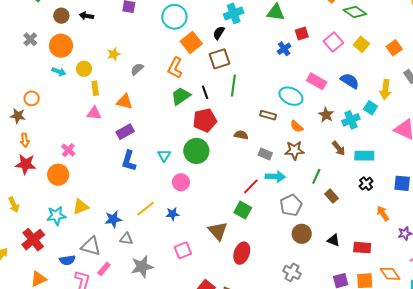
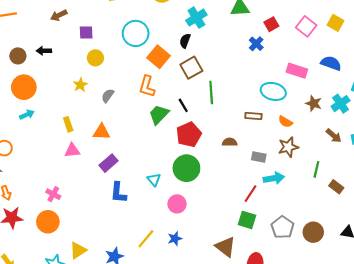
yellow circle: (84, 69) -> (95, 58), moved
cyan arrow: (59, 72) -> (27, 115), turned -32
gray pentagon: (291, 205) -> (282, 227), moved

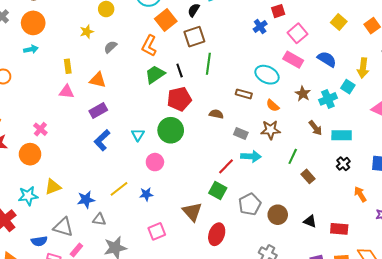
pink square: (306, 26) -> (297, 33), moved
blue L-shape: (118, 193) -> (102, 140), turned 30

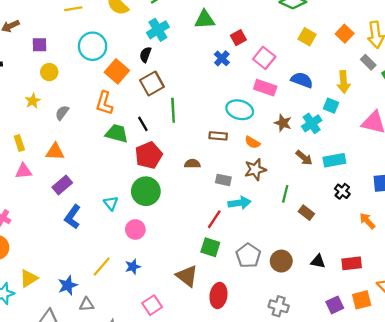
green trapezoid: (155, 74) -> (117, 133), turned 60

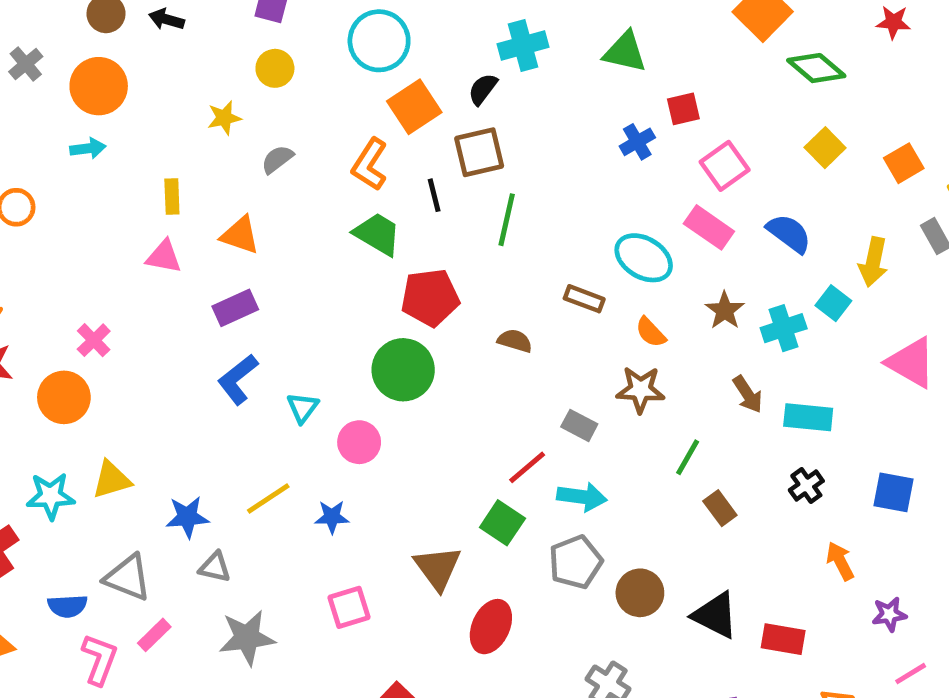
black line: (143, 124) -> (434, 195), moved
gray rectangle: (223, 180) -> (579, 425), moved
cyan triangle: (111, 203) -> (303, 408), moved
cyan arrow: (239, 203) -> (582, 497), moved
black triangle: (318, 261) -> (715, 615), size x1.5

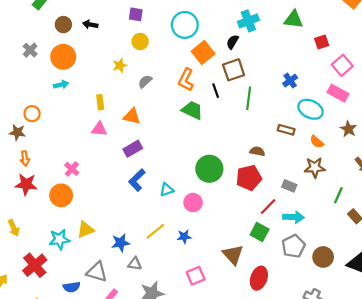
blue cross: (637, 142) -> (290, 81), moved
red pentagon: (430, 297) -> (249, 178), moved
cyan triangle: (303, 408) -> (167, 190), turned 40

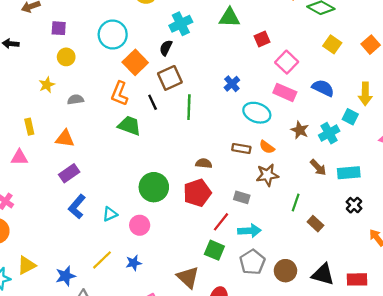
gray semicircle: (145, 81) -> (76, 99), turned 40
pink triangle: (99, 129) -> (19, 157), moved
brown rectangle: (286, 130) -> (241, 148), moved

